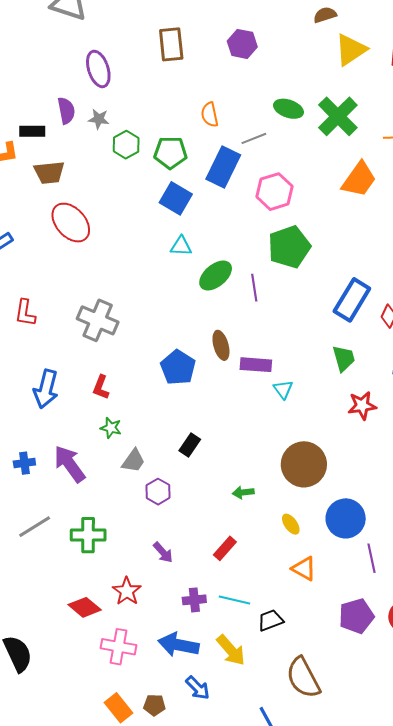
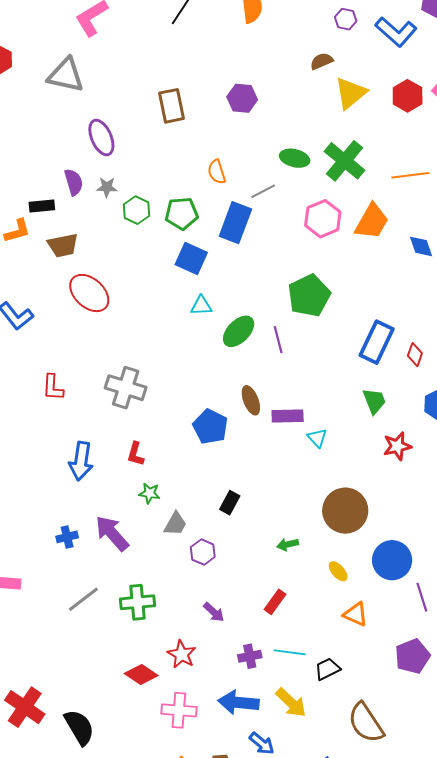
pink hexagon: (275, 192) -> (323, 219), moved

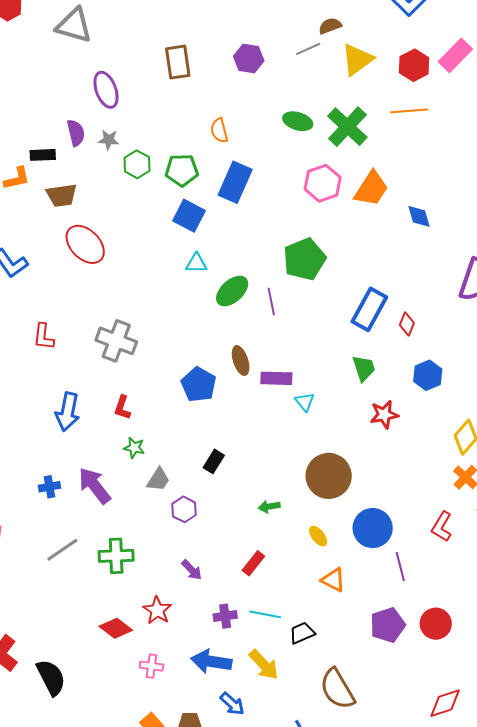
orange line: (410, 175) -> (409, 111), moved
gray line: (263, 191) -> (308, 49), moved
pink cross: (179, 710) -> (151, 666), size x0.7

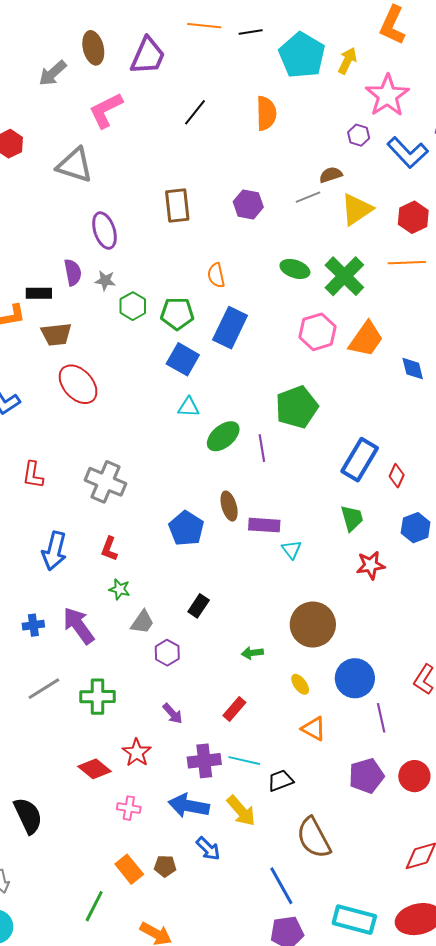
purple cross: (225, 616) -> (204, 761), size x1.4

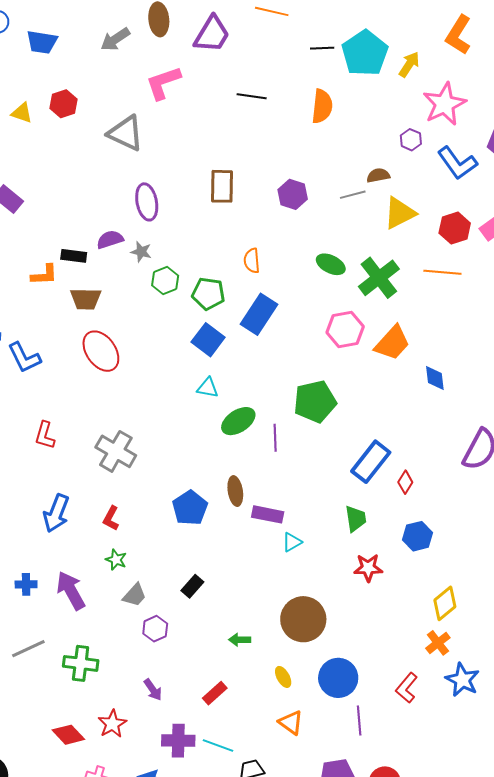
black line: (251, 32) -> (322, 48), moved
black line: (195, 112) -> (252, 96), turned 52
purple semicircle: (73, 272) -> (110, 239), turned -104
cyan triangle: (292, 550) -> (292, 542), turned 30

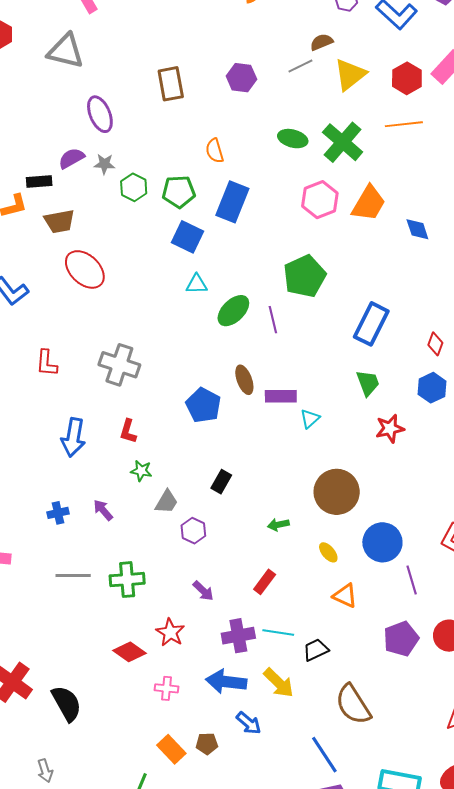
red diamond: (405, 482) -> (435, 344), moved
purple arrow: (71, 591) -> (103, 510), size x0.6
gray line: (28, 649) -> (73, 575), turned 36

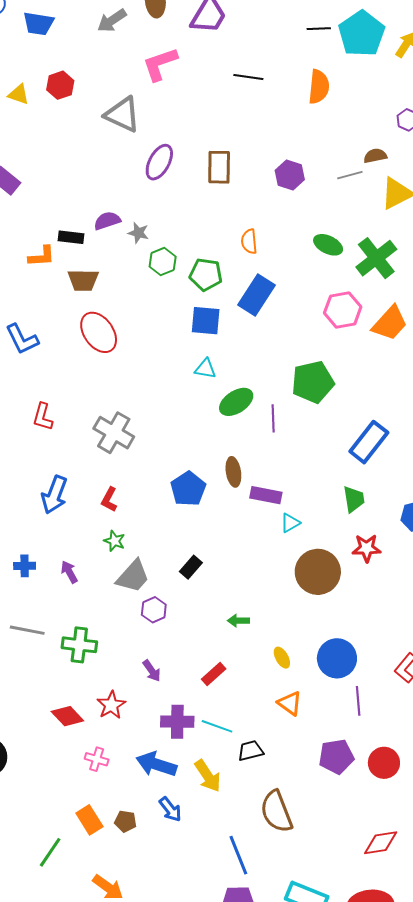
purple ellipse: (100, 114) -> (159, 162), moved, turned 39
blue square: (188, 237) -> (206, 321), turned -32
brown circle: (337, 492) -> (318, 572), moved
gray trapezoid: (166, 502) -> (133, 576), size x1.4

